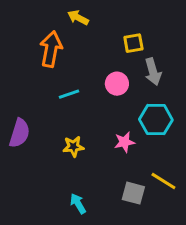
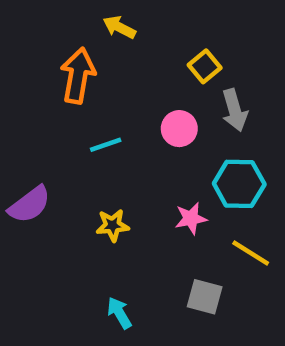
yellow square: (133, 43) -> (205, 66), turned -30
purple semicircle: (19, 133) -> (30, 205), turned 36
yellow line: (163, 181) -> (251, 253), moved

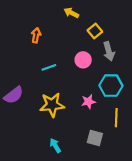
yellow arrow: (119, 27) -> (71, 13), moved
orange arrow: (78, 76) -> (36, 35), size x0.6
yellow star: (112, 225) -> (52, 105), size x1.6
yellow line: (251, 253) -> (116, 118), turned 60

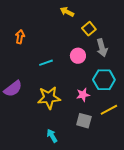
orange arrow: (36, 35) -> (20, 37), moved
yellow line: (116, 118) -> (109, 110), turned 60
gray square: (95, 138) -> (84, 121), moved

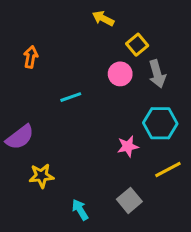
pink circle: (78, 56) -> (120, 74), moved
yellow star: (49, 98) -> (41, 176), moved, size x0.7
gray square: (84, 121) -> (129, 200), moved, turned 35

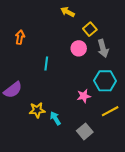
cyan line: (71, 97) -> (46, 64), turned -64
yellow star: (41, 176) -> (37, 110), moved
cyan arrow: (80, 210) -> (55, 118), moved

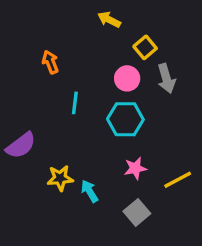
orange arrow: (20, 37) -> (50, 62), moved, turned -32
cyan hexagon: (105, 81) -> (125, 119), moved
pink star: (84, 96) -> (135, 168), moved

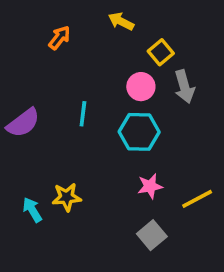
orange arrow: (50, 62) -> (59, 38), moved, turned 60
purple semicircle: (21, 145) -> (23, 123), moved
cyan arrow: (90, 191) -> (32, 210), moved

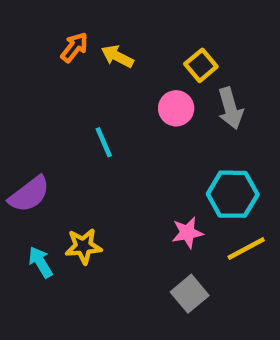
yellow arrow: (121, 21) -> (117, 56), moved
cyan line: (83, 114) -> (104, 142), turned -30
purple semicircle: (23, 123) -> (29, 194), moved
cyan hexagon: (139, 132) -> (233, 194), moved

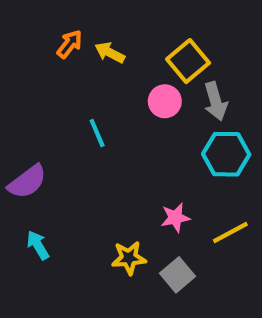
yellow square: (201, 65) -> (188, 61), size x1.4
cyan hexagon: (233, 194) -> (226, 154), moved
yellow star: (83, 246) -> (129, 258), moved

